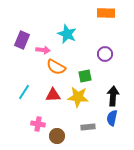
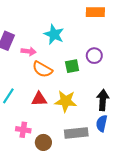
green square: (85, 76) -> (72, 66), moved
gray rectangle: (88, 127) -> (76, 133), size x1.5

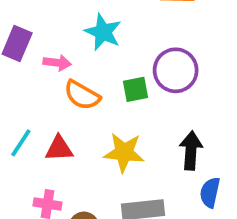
purple circle: (94, 56) -> (176, 70), size x1.5
red triangle: (39, 99) -> (59, 149), moved
blue semicircle: (102, 123) -> (210, 193), moved

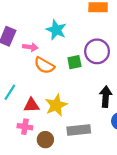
red triangle: (59, 149) -> (31, 105), moved
yellow star: (124, 152) -> (56, 105), moved, turned -30

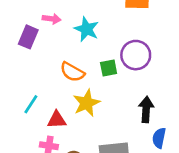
pink arrow: (30, 47) -> (52, 19), moved
yellow star: (56, 105) -> (87, 103), moved

